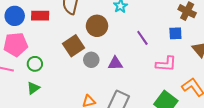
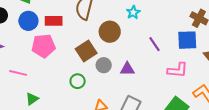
blue square: (175, 33) -> (187, 40), size x1.5
pink pentagon: (16, 44) -> (44, 46), moved
green circle: (35, 64) -> (78, 81), moved
green triangle: (33, 88) -> (32, 99), moved

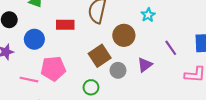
blue circle: (28, 21) -> (34, 39), moved
pink pentagon: (44, 46) -> (53, 69), moved
purple triangle: (127, 69) -> (145, 65), moved, turned -35

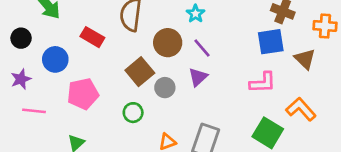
red rectangle: (65, 25) -> (92, 37), turned 36
purple line: (171, 48) -> (202, 48), moved
pink line: (29, 80) -> (34, 111), moved

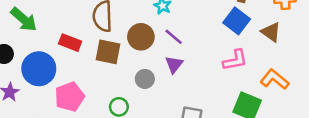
blue square: (271, 42) -> (237, 21), turned -35
blue circle: (55, 59) -> (39, 69), size x1.4
brown square: (140, 72) -> (108, 52), moved, turned -30

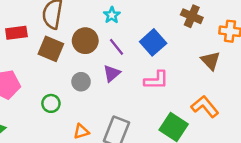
blue square: (237, 21) -> (153, 42), moved
red rectangle: (70, 43) -> (16, 33), turned -40
pink L-shape: (235, 60) -> (156, 80), moved

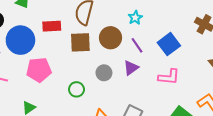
brown square: (51, 49) -> (80, 42), turned -30

